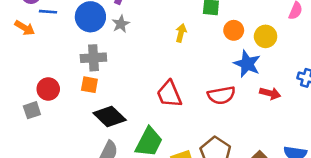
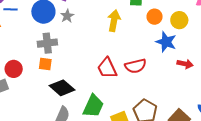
yellow arrow: (181, 33) -> (114, 21), size x1.5
red semicircle: (221, 95) -> (136, 66), moved

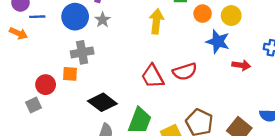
orange square: (45, 64) -> (70, 74), moved

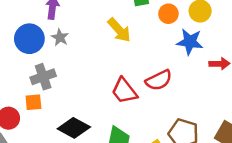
yellow arrow: (156, 21) -> (119, 30), turned 140

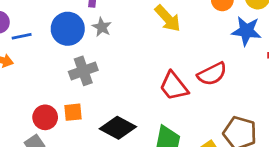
orange square: (33, 102) -> (73, 112), moved

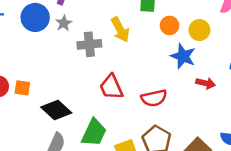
gray cross: (83, 71) -> (89, 44), moved
red semicircle: (212, 74) -> (154, 98), moved

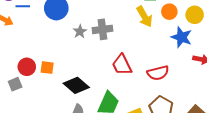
gray star: (64, 23) -> (80, 32), moved
yellow arrow: (120, 30) -> (144, 17), moved

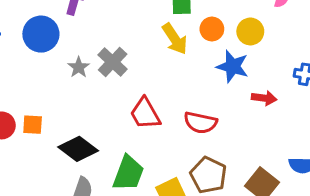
gray cross: (102, 29) -> (113, 62), turned -36
red semicircle: (158, 73) -> (200, 123), turned 30

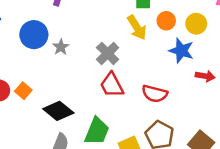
blue circle: (41, 34) -> (34, 35), moved
gray cross: (113, 62) -> (108, 53), moved
orange square: (33, 125) -> (23, 91), turned 35

